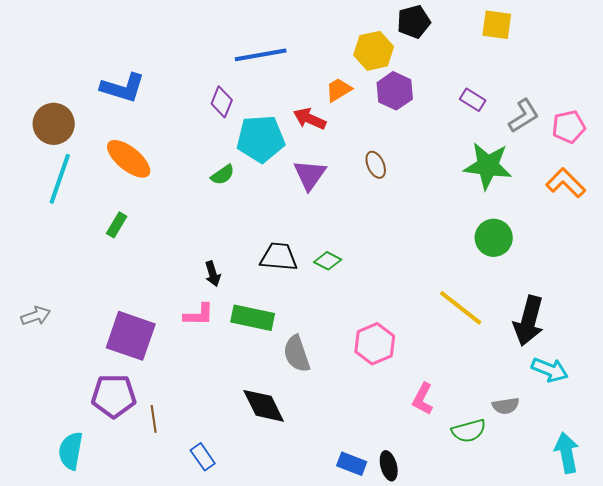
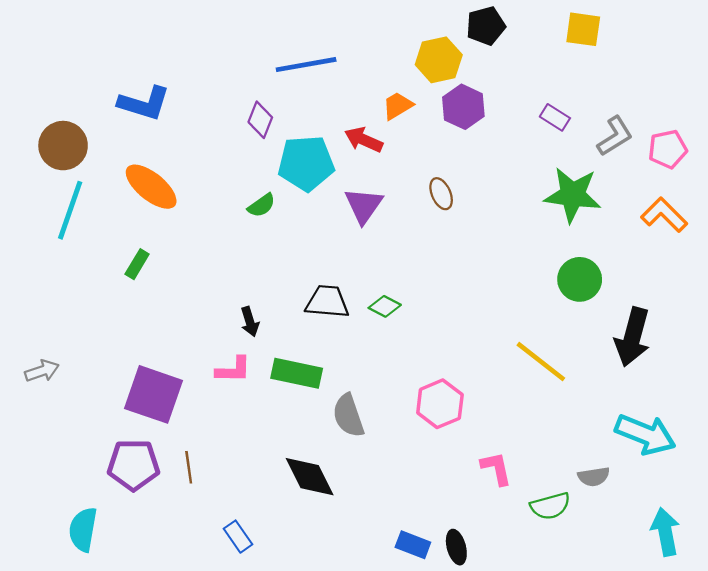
black arrow: (529, 321) -> (632, 337), moved
cyan arrow: (550, 370) -> (645, 434), size x1.4
pink L-shape: (423, 399) -> (496, 468), turned 140
brown line: (154, 419) -> (189, 467), moved

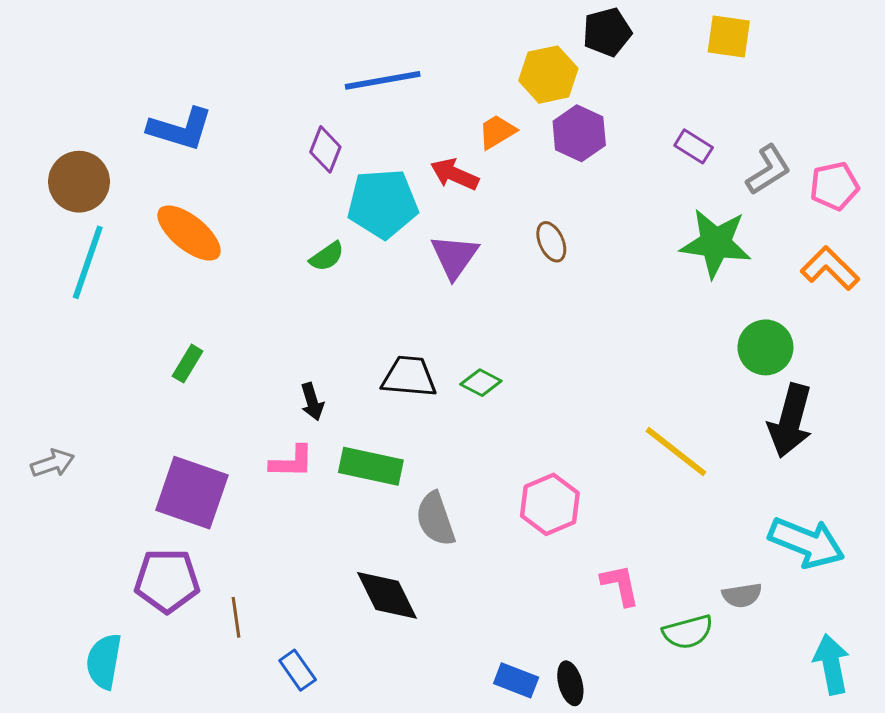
green rectangle: (137, 264) -> (188, 364), moved
green circle: (580, 279) -> (765, 347), moved
brown line: (189, 467) -> (236, 617), moved

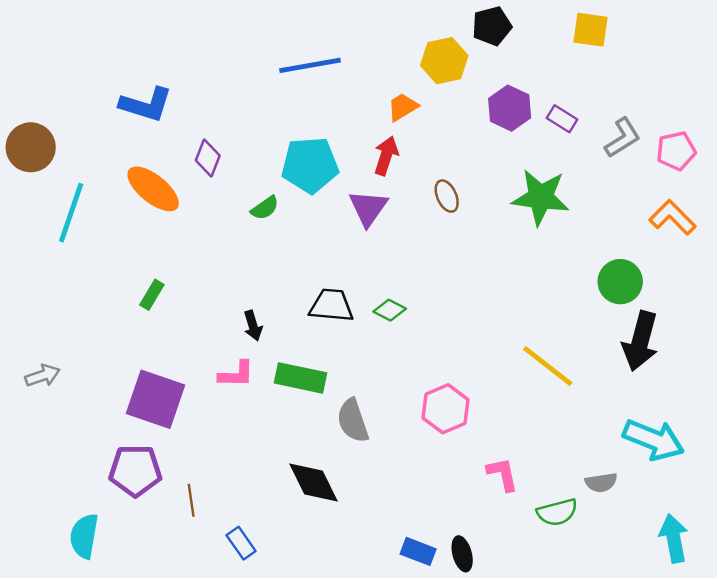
purple hexagon: (579, 133) -> (510, 108), moved
purple diamond: (325, 149) -> (208, 158), moved
red arrow: (454, 174) -> (386, 156), moved, turned 84
brown circle: (79, 182) -> (31, 147), moved
green star: (716, 243) -> (541, 197), moved

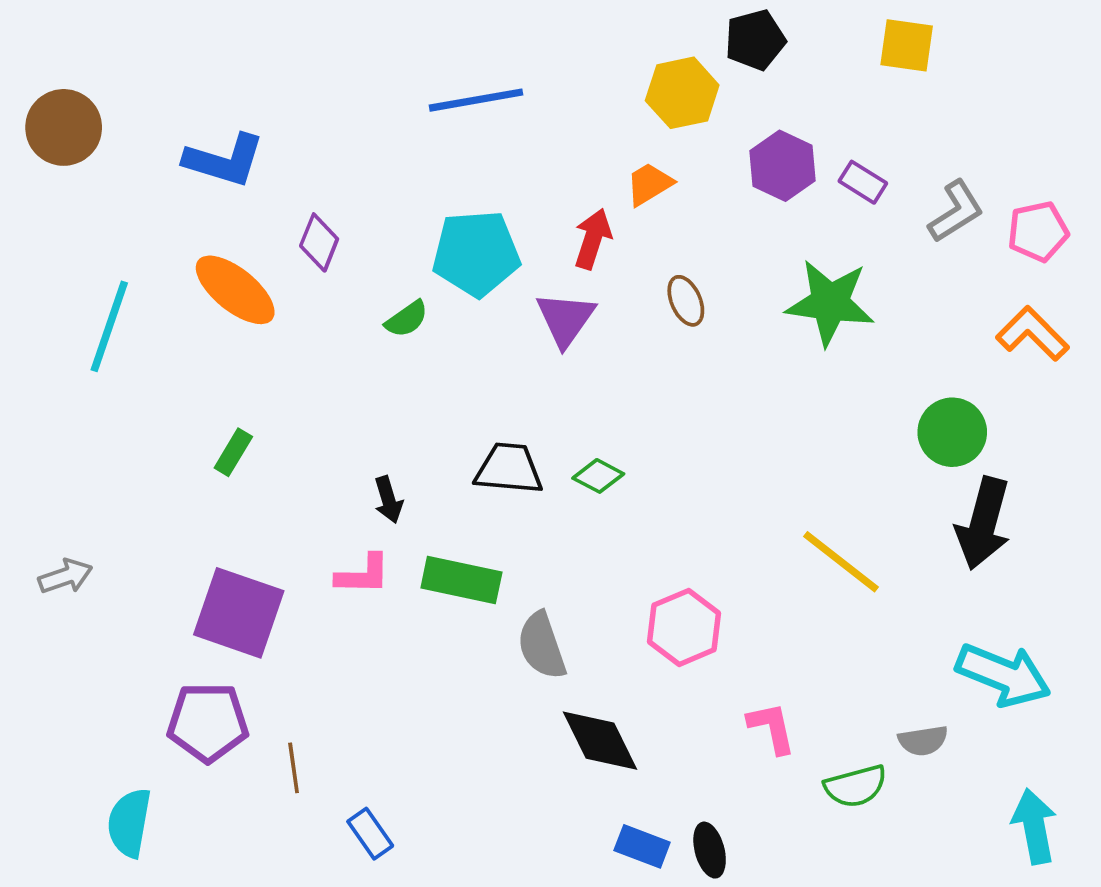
orange trapezoid: (403, 107) -> (649, 184), moved
brown circle: (31, 147) -> (64, 127), moved
black diamond: (314, 483) -> (600, 741), moved

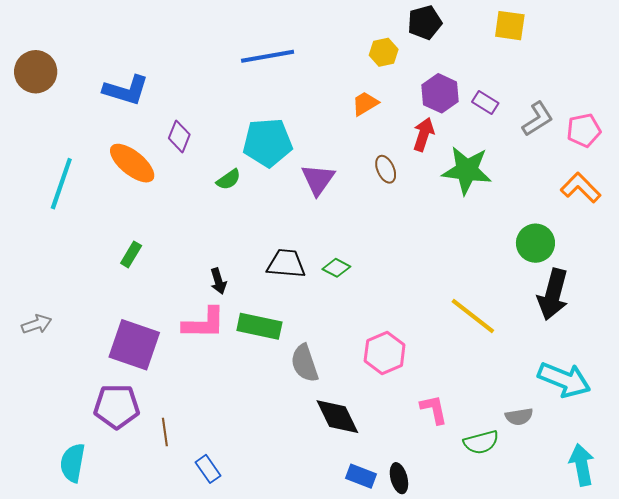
yellow hexagon: (682, 93) -> (384, 52), size x0.7
red arrow: (593, 239) -> (424, 134), moved
pink L-shape: (363, 575) -> (204, 323), size x1.4

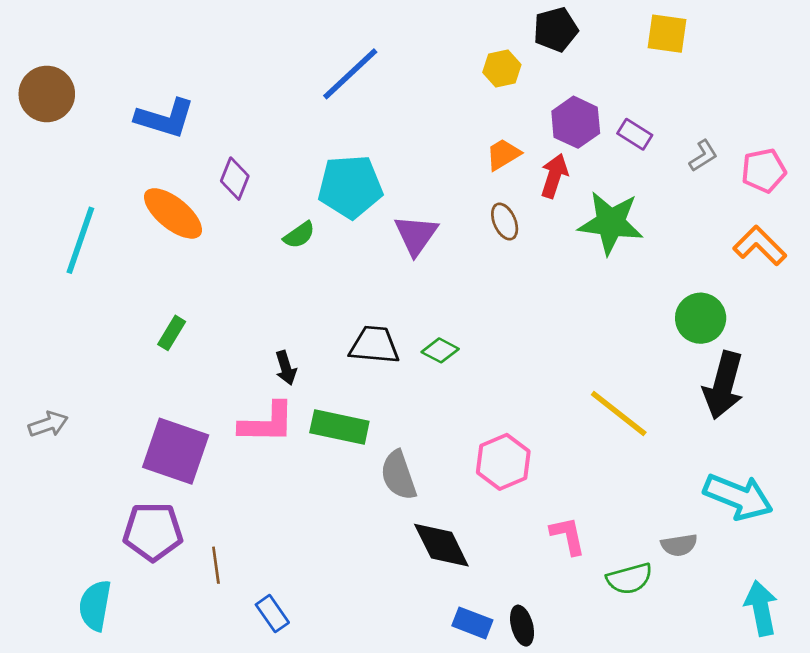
blue line: (268, 56) -> (350, 74), turned -33
orange trapezoid: (365, 104) -> (503, 154), moved
gray L-shape: (538, 119) -> (703, 156), size x0.7

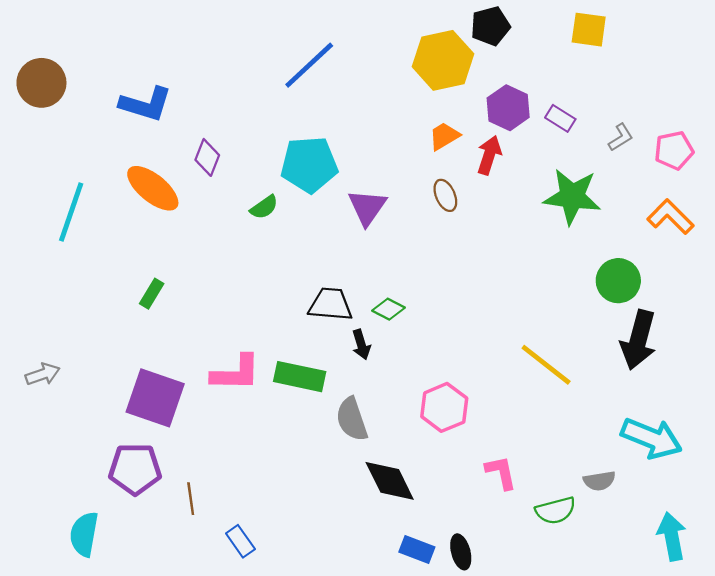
yellow hexagon: (502, 68) -> (443, 60), size x1.8
green star: (611, 223) -> (572, 197), moved
black arrow: (286, 368) -> (361, 345), moved

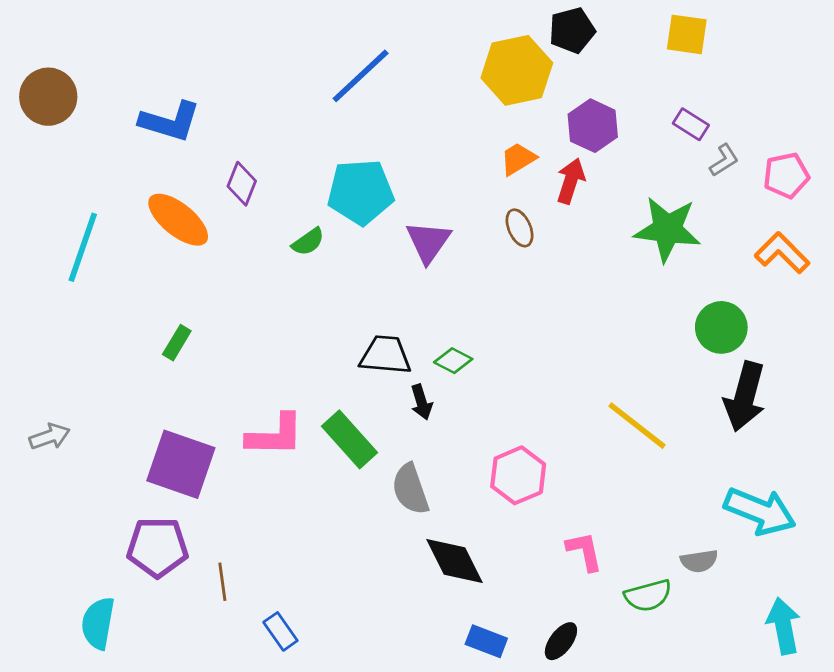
purple rectangle: (560, 118) -> (691, 124), moved
green rectangle: (300, 377) -> (350, 439), turned 36
black ellipse: (461, 552) -> (561, 641), moved, turned 52

